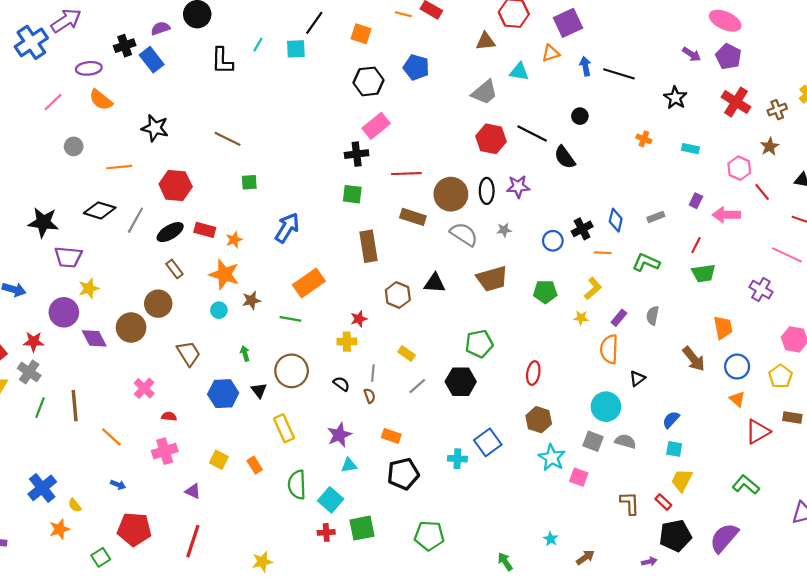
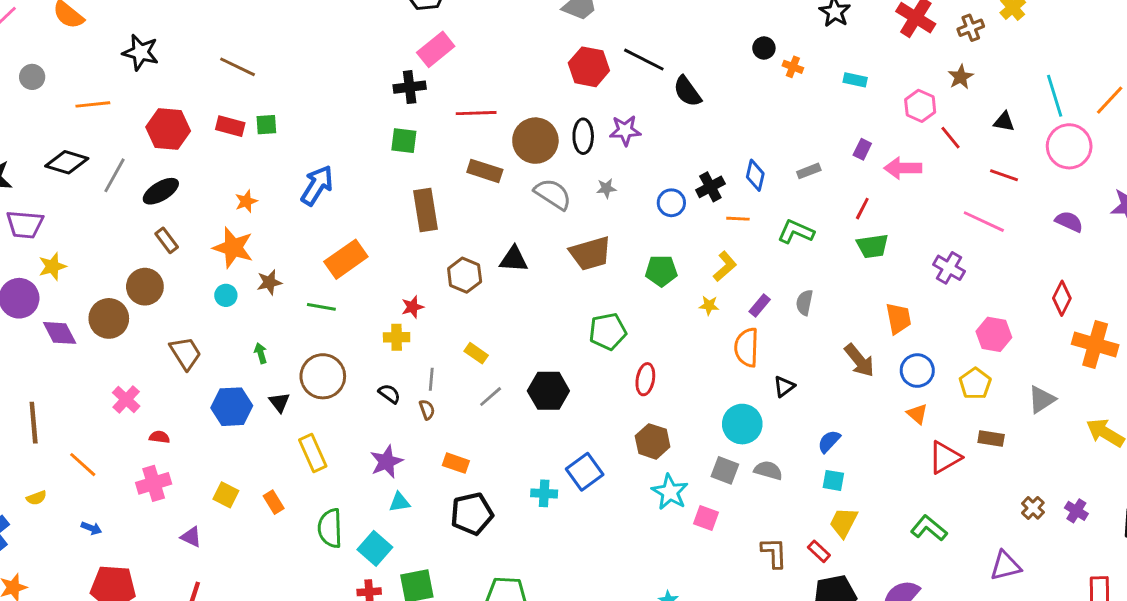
black circle: (580, 116) -> (764, 48), moved
red rectangle: (205, 230) -> (230, 126), moved
green pentagon: (479, 344) -> (608, 331), moved
yellow semicircle: (75, 505) -> (36, 498), moved, turned -72

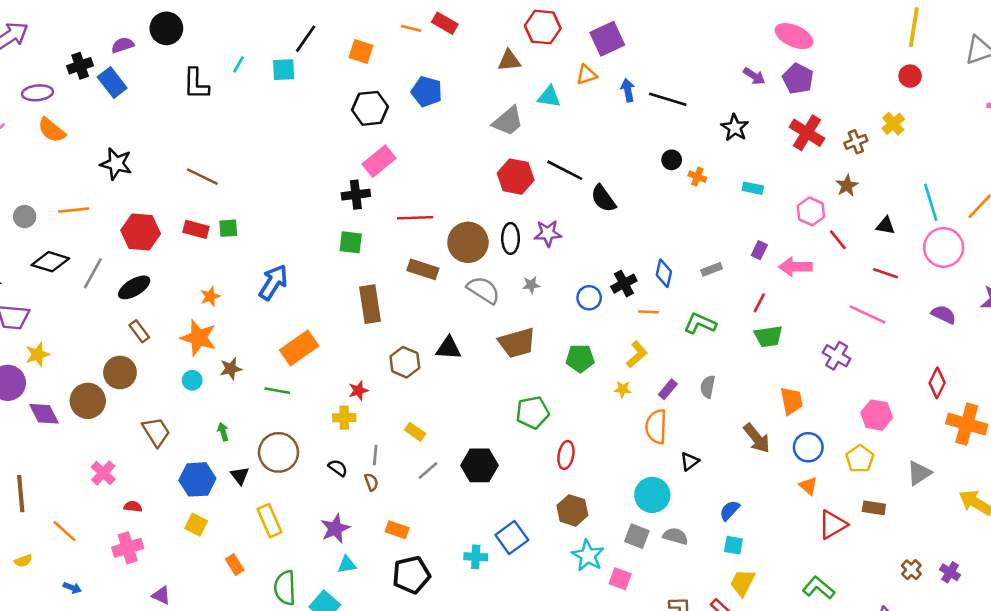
gray circle: (32, 77) -> (25, 217), moved
yellow square: (226, 495) -> (196, 525), moved

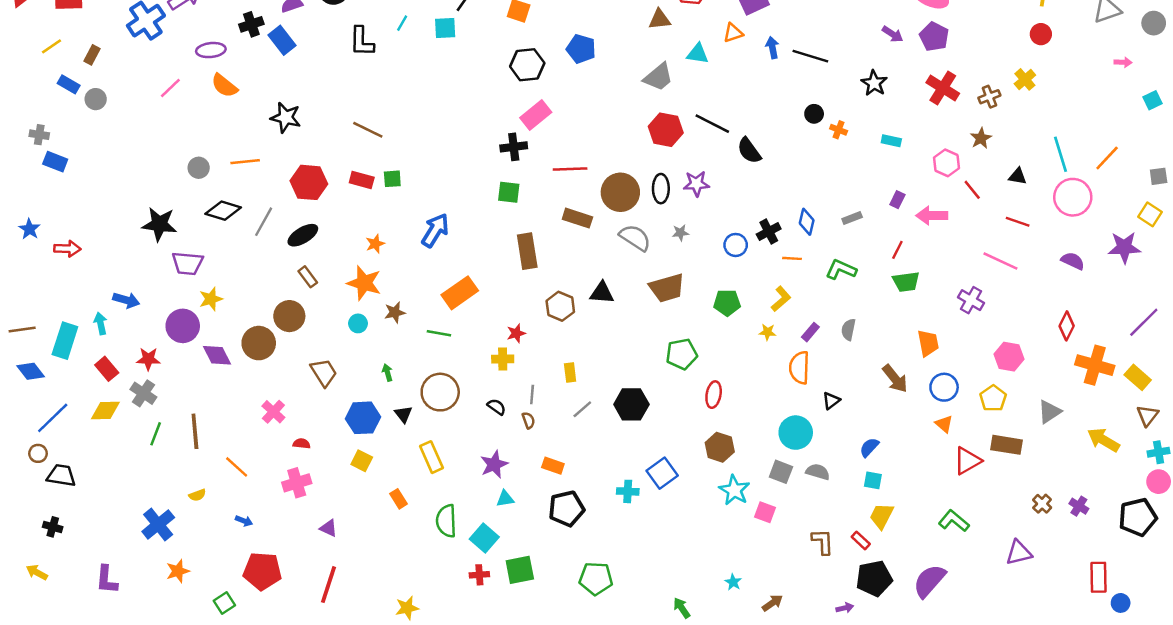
yellow rectangle: (415, 432) -> (570, 372), turned 48
brown rectangle: (874, 508) -> (1007, 445), size x1.4

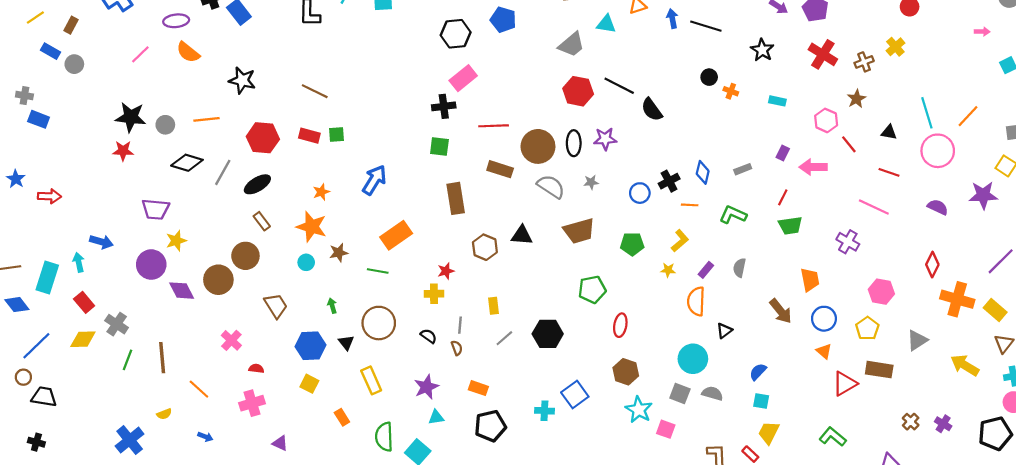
black star: (159, 224) -> (131, 117), moved
red star: (148, 359) -> (123, 151), moved

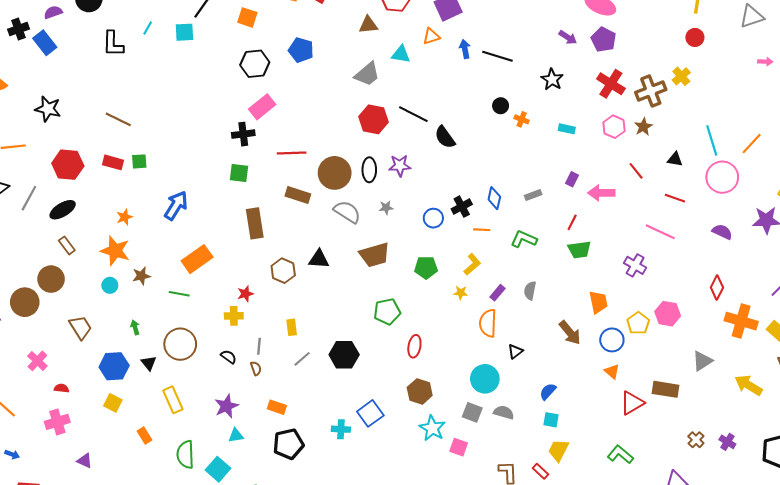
brown cross: (864, 62) -> (651, 91), size x1.6
pink hexagon: (826, 120) -> (614, 127), moved
yellow pentagon: (867, 328) -> (638, 323), moved

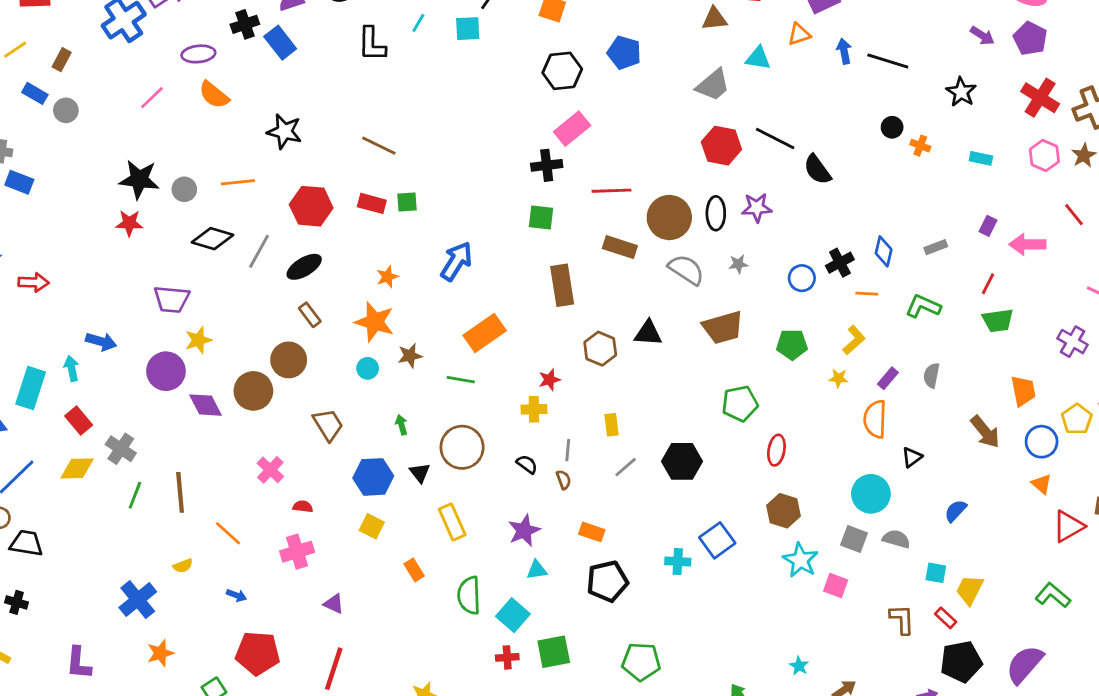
cyan square: (551, 420) -> (936, 573), moved

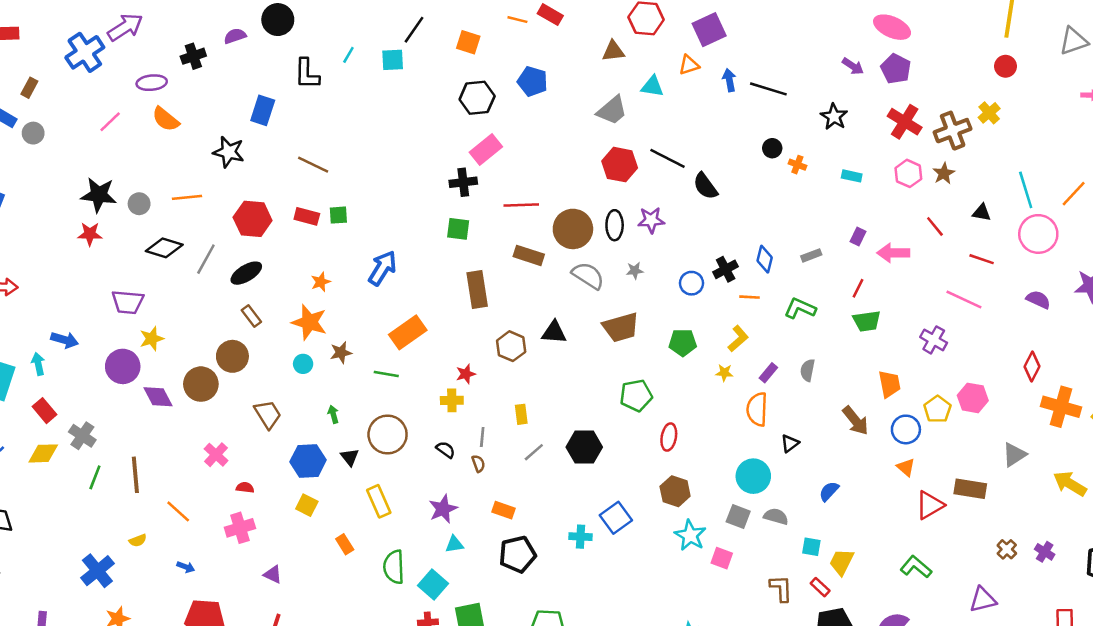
blue rectangle: (280, 43) -> (263, 110), moved, turned 56

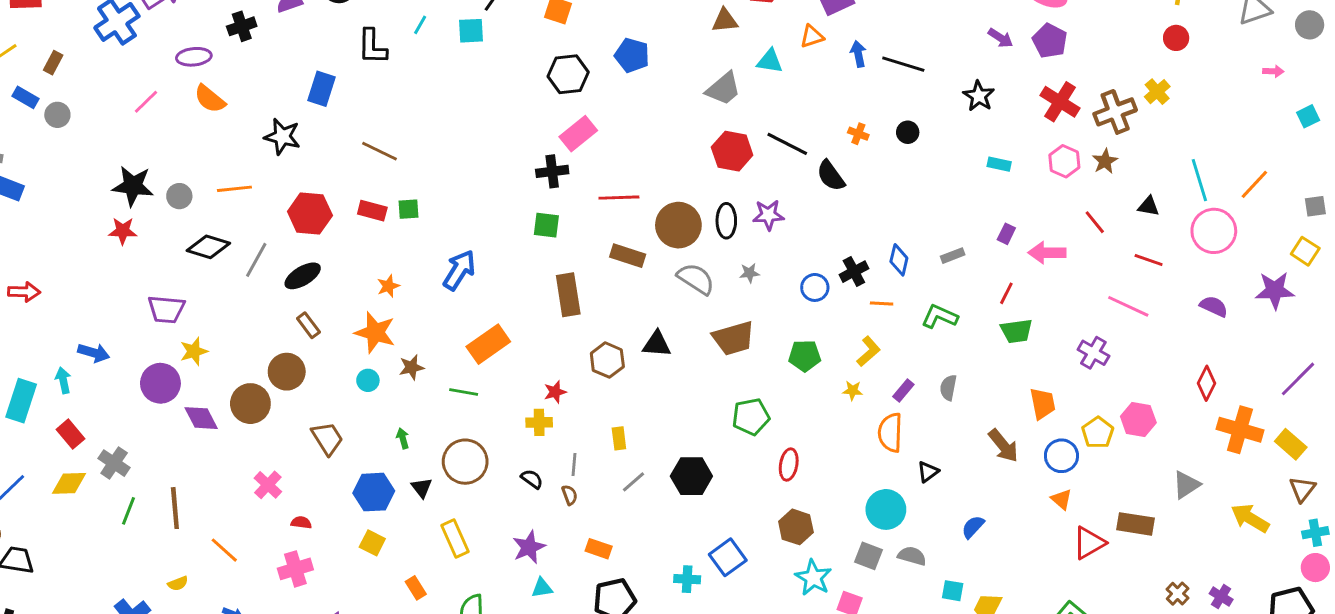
orange cross: (797, 165) -> (858, 134), moved

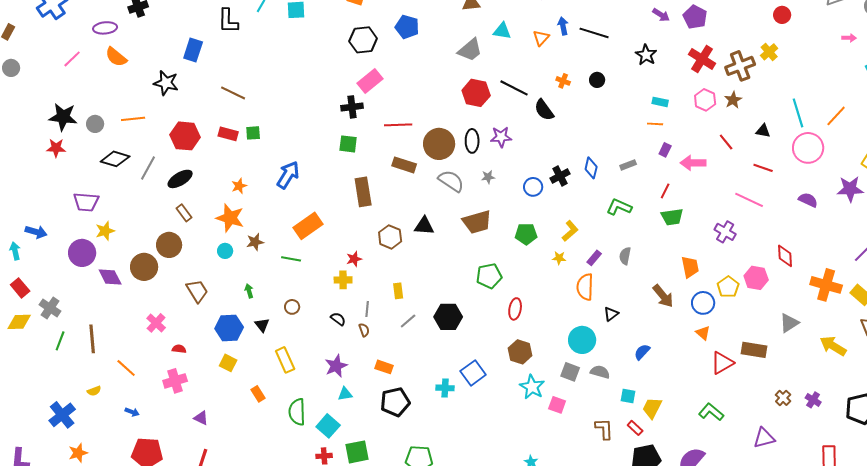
orange triangle: (812, 36) -> (541, 38), moved, turned -30
orange line: (882, 303) -> (655, 124), moved
red diamond: (1207, 383) -> (785, 256), moved, turned -30
brown circle: (465, 462) -> (292, 307), size x0.5

